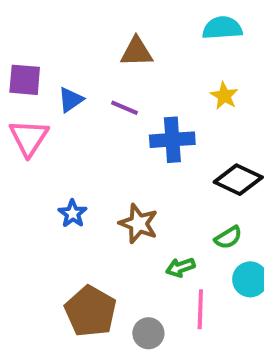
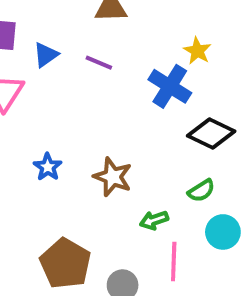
blue cross: (172, 140) -> (170, 86), moved, turned 36

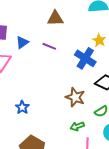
blue star: (48, 167) -> (22, 107), moved
brown star: (113, 177) -> (75, 97), moved

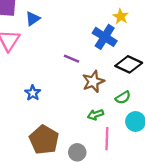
purple line: (49, 46) -> (72, 59), moved
brown star: (75, 97) -> (93, 82), turned 30

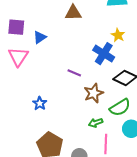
green semicircle: (123, 97) -> (120, 107), size x1.5

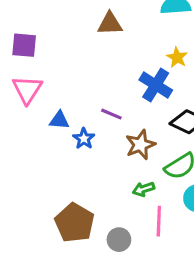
blue triangle: (40, 37) -> (59, 120), moved, turned 40
blue star: (40, 103) -> (84, 139), moved

